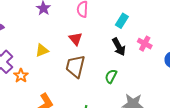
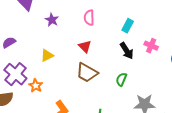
yellow triangle: (42, 50) -> (47, 55), moved
brown trapezoid: (75, 66) -> (87, 73), turned -70

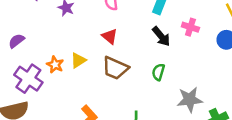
yellow triangle: (47, 55) -> (78, 60), moved
orange star: (36, 86) -> (55, 65), moved

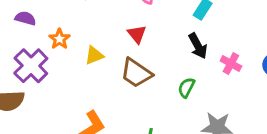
pink cross: (190, 27) -> (231, 64), moved
purple semicircle: (16, 41) -> (25, 18), turned 42
orange star: (55, 65) -> (59, 39), moved

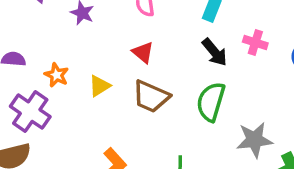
pink cross: (231, 64) -> (255, 43), moved
green semicircle: (186, 87) -> (211, 102), size x1.6

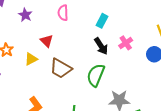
pink cross: (255, 43) -> (126, 43), turned 32
red triangle: (143, 52) -> (47, 41), moved

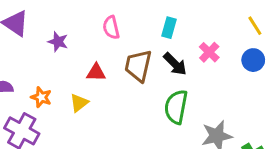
red triangle: (47, 41) -> (96, 72), turned -32
brown trapezoid: (61, 68) -> (138, 66), moved, turned 85

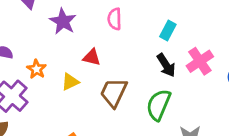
purple star: (58, 42) -> (63, 21), size x1.4
pink cross: (209, 52) -> (200, 61), size x1.4
brown trapezoid: (138, 66) -> (114, 93), moved

